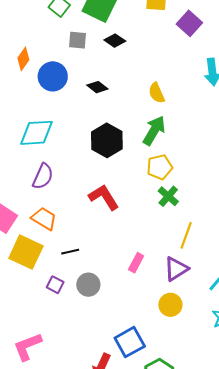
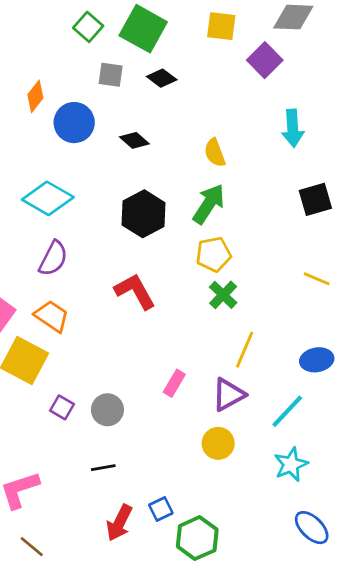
cyan diamond: (36, 133) -> (48, 198), turned 30
black line: (70, 252) -> (103, 468), moved
blue square: (130, 342) -> (161, 509), moved, size x0.6

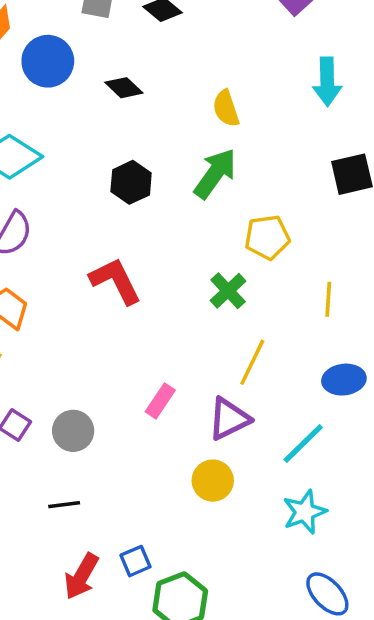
black hexagon: (144, 214) -> (131, 182), size x0.7
yellow pentagon: (213, 254) -> (267, 237), moved
yellow line: (317, 279) -> (328, 299), moved, turned 68

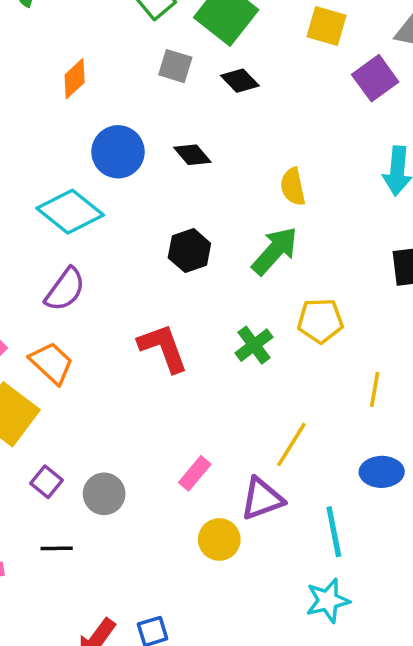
blue circle: (48, 61) -> (118, 152), moved
green cross: (228, 291) -> (254, 345), moved
cyan line: (303, 444) -> (334, 532), turned -63
yellow circle: (213, 481) -> (219, 539), moved
black line: (64, 505) -> (57, 548), moved

